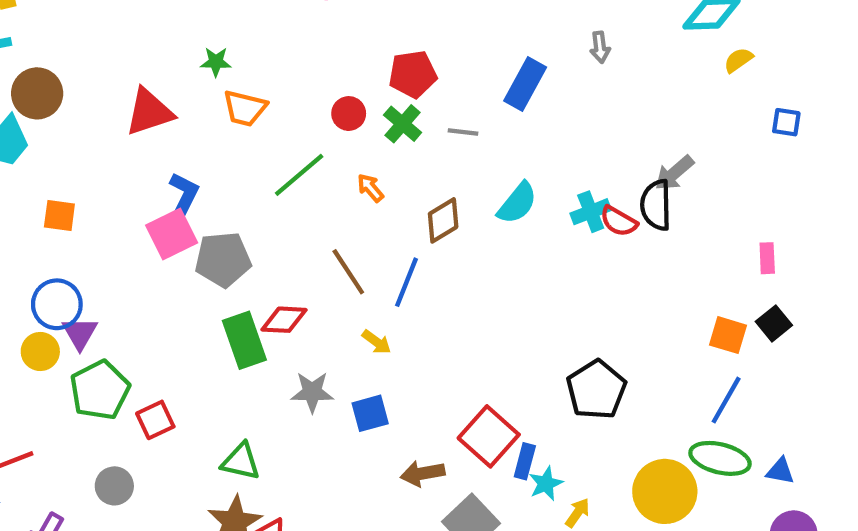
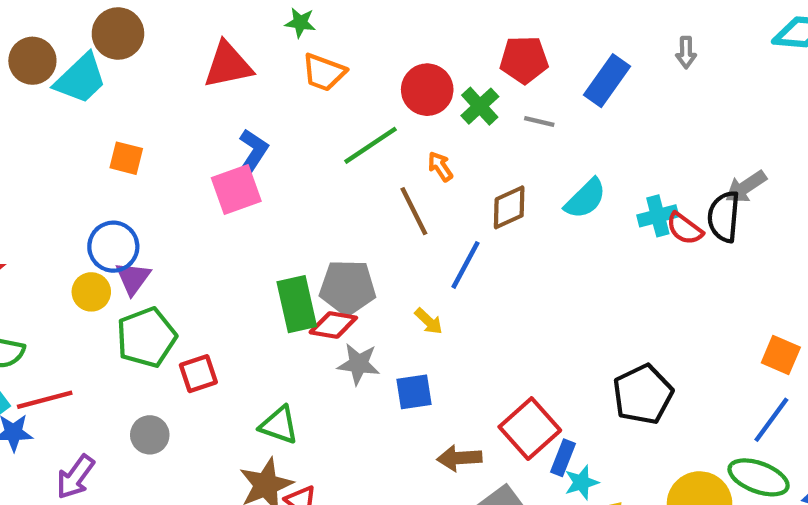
red pentagon: (413, 74) -> (524, 60), moved
red circle: (349, 114) -> (427, 90), size x1.5
gray pentagon: (223, 259) -> (348, 287), moved
brown line: (348, 272) -> (414, 211), moved
red diamond: (284, 320) -> (333, 325), moved

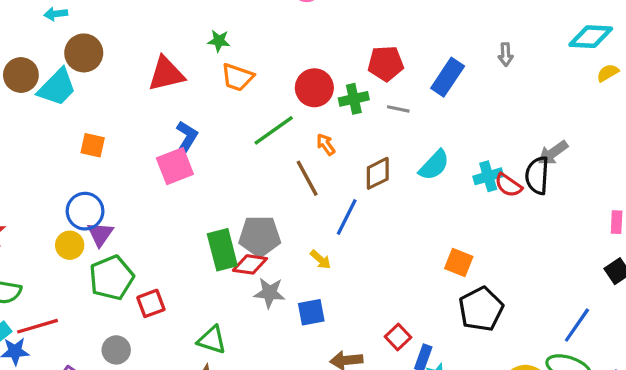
green cross: (480, 106) -> (354, 99), turned 32
orange square: (781, 355) -> (459, 263), moved
red square: (530, 429) -> (398, 337), size x0.6

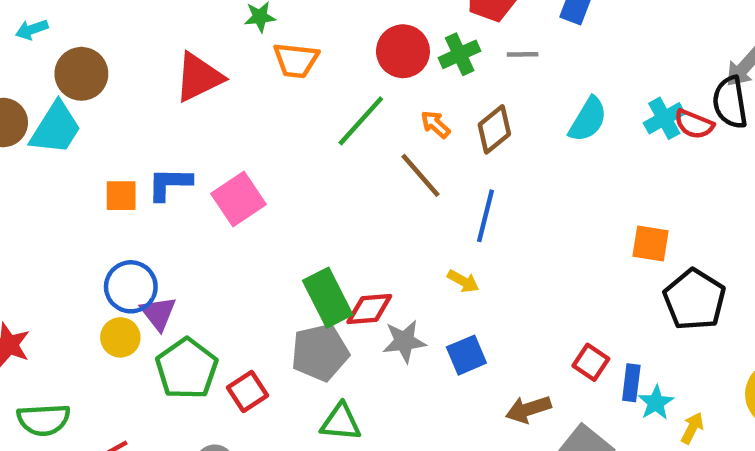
blue L-shape: (186, 138) -> (169, 184), moved, turned -108
brown diamond: (378, 173) -> (494, 129), moved
gray pentagon: (260, 236) -> (320, 352), moved

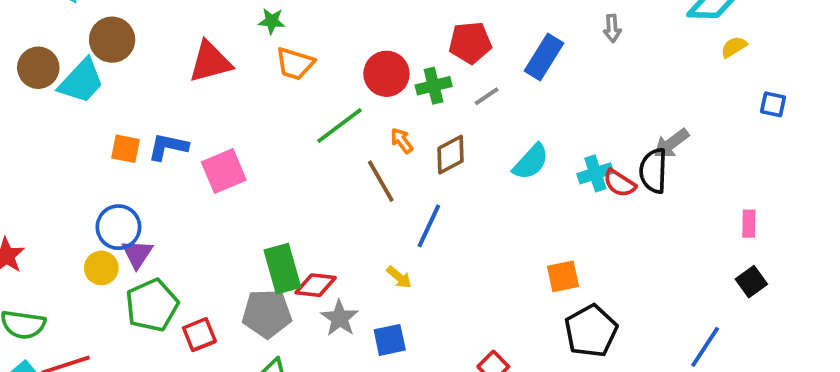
gray line: (523, 54) -> (487, 96), turned -44
orange square: (650, 243) -> (563, 276), turned -32
gray star: (404, 341) -> (340, 318), turned 30

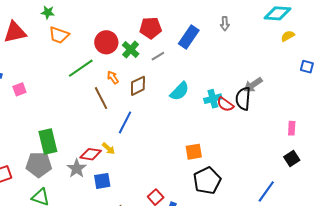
green cross: (434, 86) -> (131, 50), turned -36
pink square: (224, 171) -> (19, 89), size x0.6
red diamond: (316, 285) -> (91, 154), moved

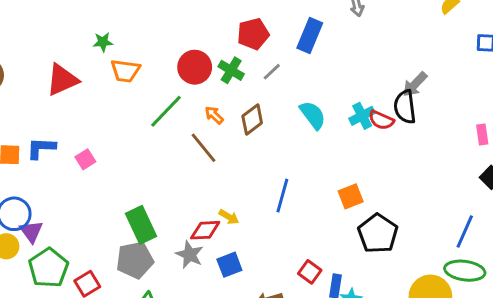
cyan semicircle: (180, 91) -> (313, 115), turned -70
blue line: (125, 122) -> (282, 196), moved

